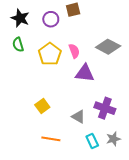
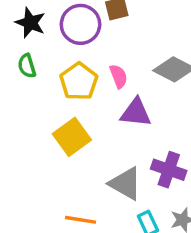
purple circle: (51, 19) -> (80, 24), size x1.5
yellow square: (42, 106) -> (72, 137), moved, size x1.5
gray triangle: (78, 117) -> (125, 184), size x1.5

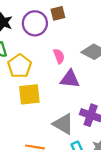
yellow pentagon: (79, 81) -> (20, 66), moved
yellow square: (72, 137) -> (29, 94), turned 30

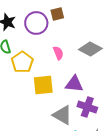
purple triangle: (70, 79) -> (74, 84), moved
yellow square: (29, 94) -> (43, 85), moved

